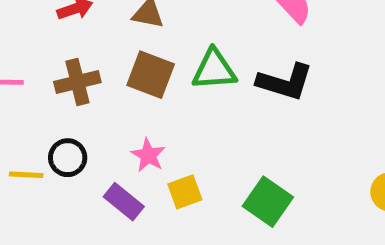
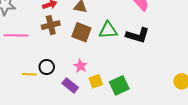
brown cross: (77, 82) -> (51, 25), moved
green square: (268, 202) -> (119, 85), moved, turned 30

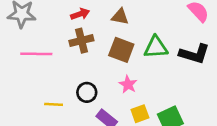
pink star: (80, 66) -> (128, 84), moved
black circle: (47, 67) -> (87, 92), moved

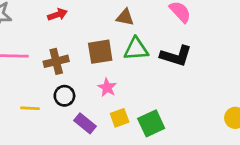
brown triangle: (120, 17) -> (125, 17), moved
brown cross: (81, 41) -> (56, 61), moved
brown square: (121, 50) -> (100, 52), turned -30

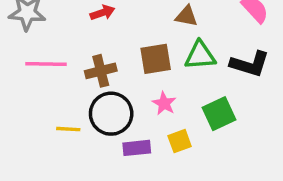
black circle: (64, 96) -> (111, 114), size x1.6
purple rectangle: (85, 123) -> (137, 148), turned -45
green square: (151, 123) -> (219, 114), moved

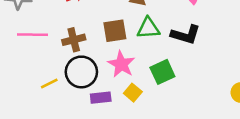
pink star: (164, 103) -> (121, 64), size x1.5
yellow line: (68, 129) -> (49, 84), turned -30
yellow square: (180, 141) -> (133, 93), turned -30

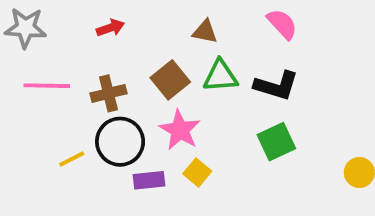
brown square: (115, 31) -> (170, 80), turned -30
green square: (162, 72) -> (276, 142), moved

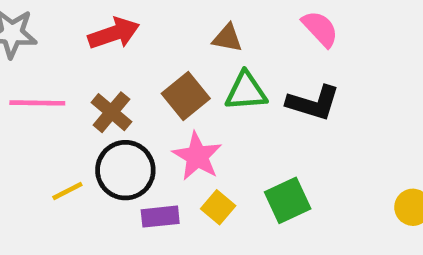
red arrow: (110, 28) -> (114, 33), size x1.5
brown cross: (108, 93) -> (111, 112), turned -36
green square: (276, 142) -> (288, 200), moved

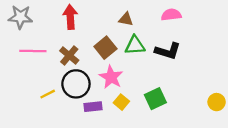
pink semicircle: (320, 29) -> (171, 15), turned -54
red arrow: (114, 33) -> (70, 17), turned -75

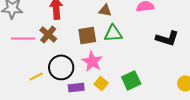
brown square: (105, 48) -> (87, 35), turned 30
black L-shape: (168, 51) -> (167, 38), moved
brown cross: (69, 56) -> (48, 34), moved

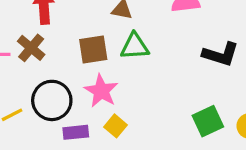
green square: (131, 80) -> (208, 121), moved

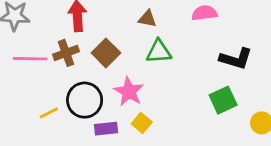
brown cross: (31, 48) -> (66, 53), turned 30
brown square: (93, 49) -> (106, 53), moved, turned -36
green square: (208, 121) -> (223, 100), moved

